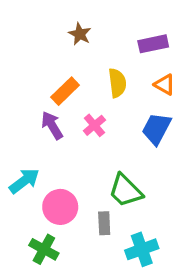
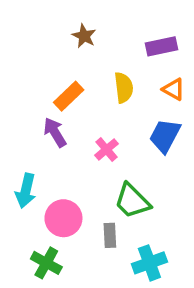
pink cross: (94, 125) -> (106, 149), moved
cyan arrow: (24, 181) -> (26, 191), turned 140

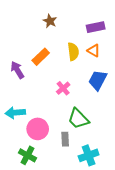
orange triangle: (174, 89) -> (94, 51), moved
purple arrow: (55, 132) -> (17, 70), moved
cyan arrow: (26, 191) -> (15, 113), turned 72

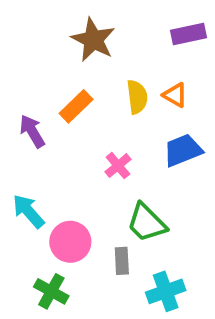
brown star: (50, 21) -> (93, 40), size x1.6
purple rectangle: (96, 27) -> (189, 34), moved
blue trapezoid: (98, 80) -> (183, 150), turned 40
cyan arrow: (15, 113) -> (28, 211), turned 54

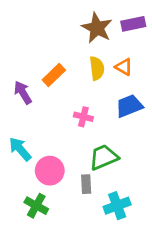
brown star: (93, 40) -> (97, 28), moved
pink cross: (118, 166) -> (83, 117), turned -36
green trapezoid: (147, 223) -> (104, 157), turned 112

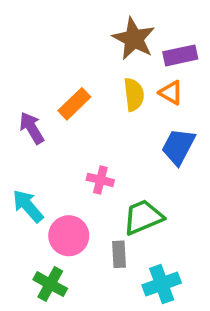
purple rectangle: (133, 24) -> (180, 55), moved
blue trapezoid: (129, 106) -> (178, 147), turned -40
pink cross: (83, 117) -> (100, 180), moved

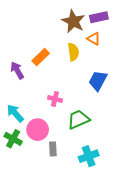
purple rectangle: (180, 55) -> (99, 17), moved
orange triangle: (171, 93) -> (94, 39), moved
gray rectangle: (119, 254) -> (53, 149), moved
green cross: (50, 284) -> (13, 139), moved

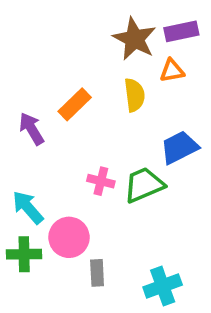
orange triangle: (94, 39) -> (172, 71), turned -40
blue trapezoid: (98, 81) -> (179, 147), turned 35
green trapezoid: (78, 119) -> (144, 185), moved
green cross: (13, 139) -> (24, 254), turned -30

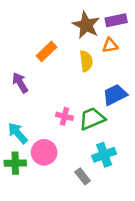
orange rectangle: (75, 104) -> (46, 51), moved
gray rectangle: (97, 273) -> (83, 176), moved, turned -35
cyan cross: (163, 286) -> (104, 155), moved

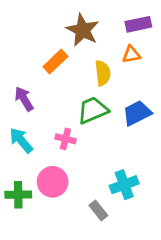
brown star: (86, 25) -> (83, 30), moved
pink cross: (64, 116) -> (65, 139), moved
green trapezoid: (92, 119) -> (93, 110), moved
cyan arrow: (18, 133) -> (21, 140), moved

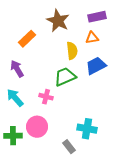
orange rectangle: (55, 62) -> (27, 39), moved
blue trapezoid: (137, 113) -> (96, 66), moved
cyan cross: (124, 185) -> (87, 129), turned 30

